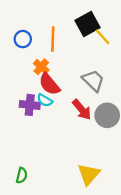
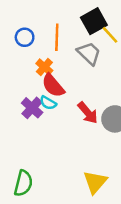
gray trapezoid: (93, 81) -> (89, 53), moved
purple cross: (30, 105) -> (32, 108), turned 36
green semicircle: (22, 175) -> (23, 183), size x1.5

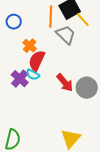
orange line: (57, 37) -> (51, 17), moved
red semicircle: (53, 86) -> (37, 61), turned 65

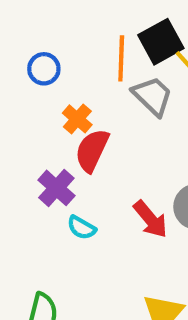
cyan semicircle: (33, 75) -> (81, 228), moved
red arrow: (65, 83) -> (150, 219), moved

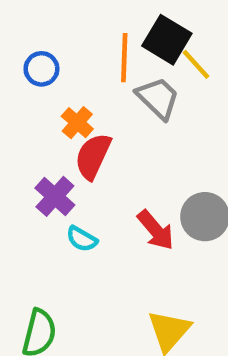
black square: (161, 42) -> (167, 40), turned -30

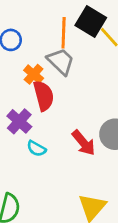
gray trapezoid: (158, 98) -> (61, 61), moved
red semicircle: (93, 156) -> (44, 96), turned 140

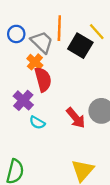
black square: (91, 21) -> (80, 46), moved
gray trapezoid: (61, 61) -> (42, 42), moved

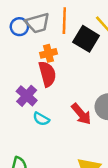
gray trapezoid: (42, 42) -> (38, 23), moved, turned 120
orange cross: (35, 62) -> (49, 53), moved, turned 35

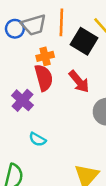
red arrow: (81, 114) -> (79, 82), moved
cyan semicircle: (41, 119) -> (37, 139), moved

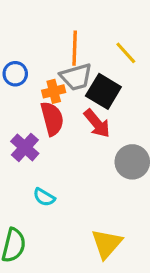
gray trapezoid: (34, 25) -> (76, 77), moved
blue circle: (15, 29) -> (15, 74), moved
black square: (84, 41) -> (103, 91), moved

